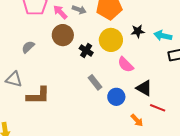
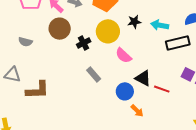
gray semicircle: (28, 47) -> (25, 42), turned -120
black cross: (86, 51) -> (84, 43), turned 32
blue circle: (116, 97) -> (125, 91), moved
red line: (158, 108) -> (162, 89), moved

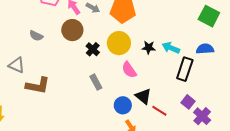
black star: (134, 22) -> (149, 47), moved
black cross: (84, 43) -> (93, 49), turned -32
black rectangle: (178, 43) -> (185, 69), turned -70

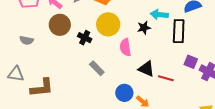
black star: (149, 47) -> (144, 28), moved
pink semicircle: (129, 70) -> (125, 47), turned 42
blue circle: (123, 105) -> (124, 93), moved

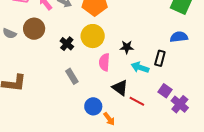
cyan arrow: (159, 15) -> (140, 67), moved
brown circle: (60, 25) -> (34, 29), moved
black rectangle: (179, 31) -> (160, 58), size x0.7

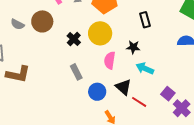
black rectangle: (160, 58) -> (145, 20), moved, turned -35
blue circle: (93, 106) -> (97, 92), moved

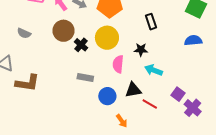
brown circle: (42, 21) -> (63, 31), moved
gray rectangle: (76, 72) -> (85, 77), turned -49
black triangle: (123, 87) -> (133, 90), turned -48

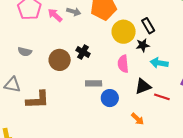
black rectangle: (151, 22) -> (148, 26), moved
brown circle: (63, 31) -> (60, 60), moved
yellow circle: (107, 38) -> (124, 32), moved
blue circle: (107, 96) -> (110, 98), moved

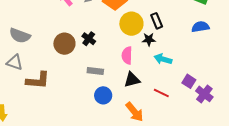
gray semicircle: (25, 52) -> (20, 36), moved, size x1.5
black triangle: (143, 86) -> (132, 80), moved
blue circle: (110, 98) -> (103, 95), moved
orange arrow: (138, 119) -> (134, 112), size x1.5

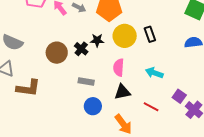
black star: (149, 39) -> (97, 40), moved

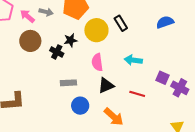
brown circle: (57, 53) -> (30, 41), moved

